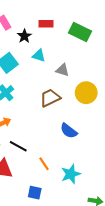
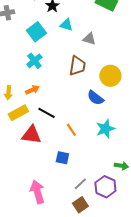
yellow circle: (86, 93) -> (110, 76), moved
brown trapezoid: (50, 98) -> (77, 66), turned 125
cyan star: (71, 174) -> (105, 129), moved

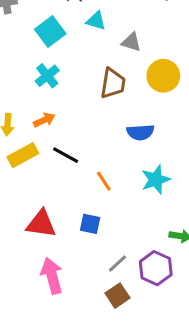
yellow circle: (110, 76) -> (163, 76), moved
blue semicircle: (95, 98) -> (140, 132), turned -42
red triangle: (31, 135) -> (41, 224), moved

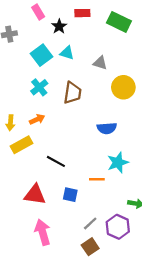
cyan triangle: (96, 21) -> (67, 53), moved
brown trapezoid: (113, 83) -> (72, 93), moved
black line: (66, 155) -> (56, 161), moved
orange line: (104, 181) -> (97, 179), moved, turned -56

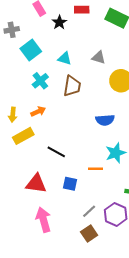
cyan triangle: (67, 53) -> (65, 58), moved
cyan square: (41, 55) -> (31, 50), moved

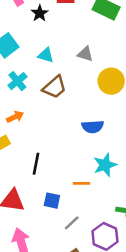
brown trapezoid: (72, 86) -> (54, 87), turned 40
black line: (56, 152) -> (36, 164), turned 72
gray line: (89, 211) -> (72, 223), moved

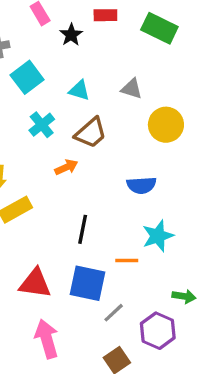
orange arrow: (15, 117) -> (66, 167), moved
black line: (36, 164) -> (83, 229), moved
blue square: (52, 201) -> (87, 283), size x1.6

